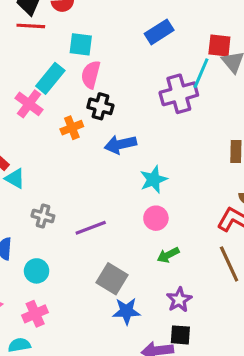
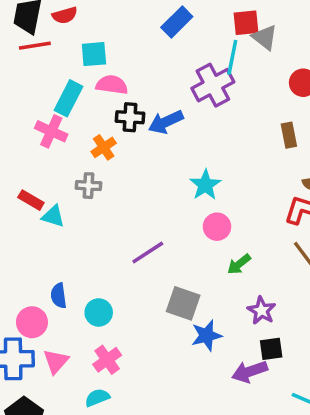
pink semicircle: (91, 75) -> (112, 85), turned 96
blue arrow: (120, 144) -> (166, 122), moved
gray cross: (43, 216) -> (88, 186), moved

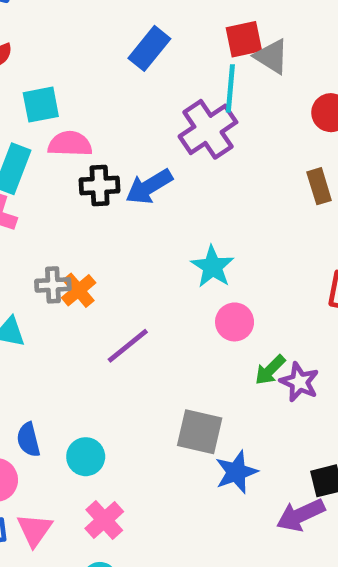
orange cross: (104, 147) -> (79, 290), moved
purple line: (148, 253) -> (128, 346), moved
purple star: (262, 311) -> (299, 382), moved

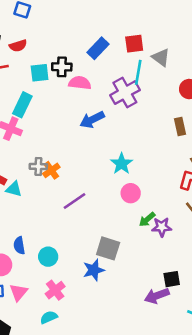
red square: (244, 39) -> (134, 44), moved
pink semicircle: (70, 144) -> (80, 83), moved
black cross: (100, 185) -> (62, 67), moved
purple star: (299, 382) -> (162, 227), turned -30
blue star: (236, 472) -> (94, 270), moved

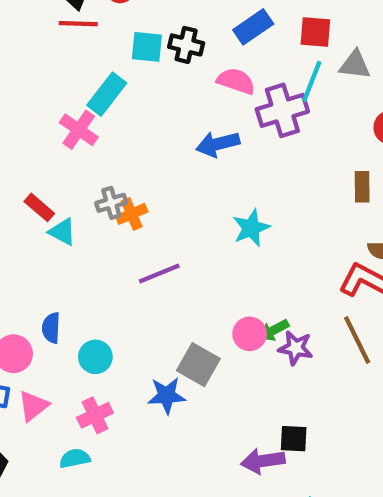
gray triangle: (161, 58) -> (355, 65), turned -42
pink semicircle: (80, 83) -> (236, 81), moved
gray cross: (38, 167) -> (111, 203), turned -30
pink circle: (131, 193) -> (250, 334), moved

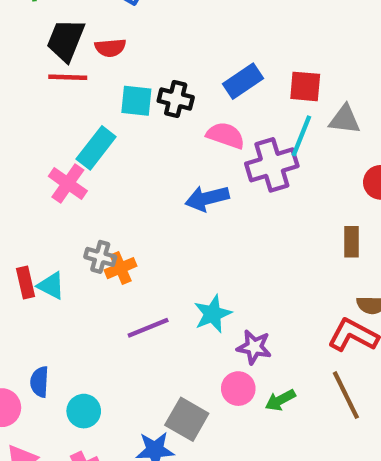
gray cross: (111, 203) -> (100, 257), turned 32
red rectangle: (39, 207) -> (26, 283), moved, turned 36
cyan star: (251, 228) -> (213, 314), moved
green arrow: (274, 330) -> (280, 400), moved
purple star: (296, 348) -> (254, 347), moved

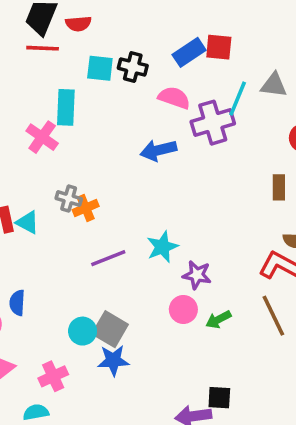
red square: (305, 86) -> (219, 47), moved
cyan rectangle: (96, 148) -> (66, 107), turned -36
cyan circle: (84, 411) -> (83, 331), moved
gray square: (187, 419) -> (110, 329), moved

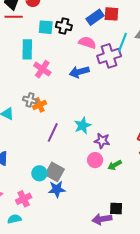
pink cross: (42, 137) -> (42, 69), moved
purple line: (108, 258) -> (53, 132), turned -42

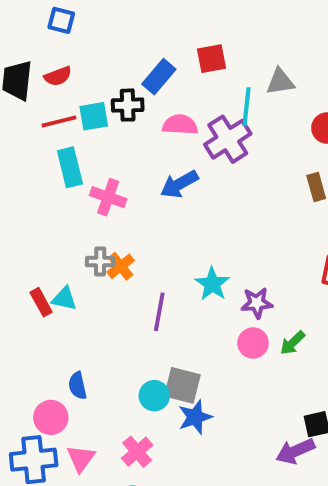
red line: (14, 17) -> (59, 122), moved
blue rectangle: (95, 17) -> (159, 77), moved

